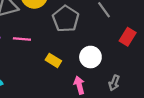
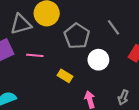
white circle: (90, 57) -> (98, 60), moved

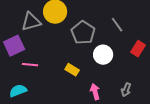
pink line: (35, 55) -> (30, 65), moved

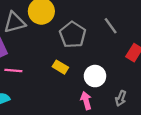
white circle: (103, 55) -> (95, 76), moved
yellow rectangle: (72, 70) -> (60, 67), moved

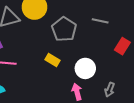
gray line: (111, 26) -> (100, 21), turned -42

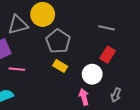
gray pentagon: (64, 29) -> (58, 41), moved
red rectangle: (122, 46) -> (108, 55), moved

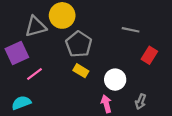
red rectangle: (108, 55) -> (149, 55), moved
pink line: (17, 69) -> (35, 74), turned -42

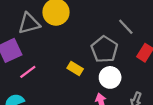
gray line: (131, 30) -> (126, 27), turned 35
gray pentagon: (79, 44) -> (104, 49), moved

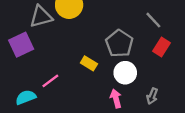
gray line: (126, 27) -> (153, 20), moved
pink line: (28, 72) -> (50, 81), moved

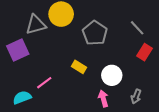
gray pentagon: (119, 43) -> (95, 33), moved

